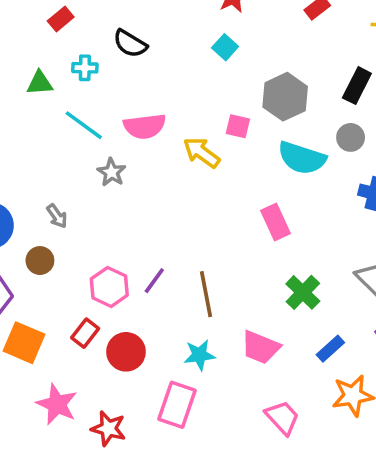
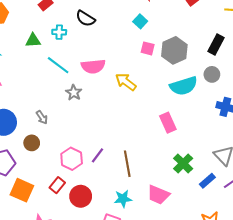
pink square: (238, 126) -> (148, 48), moved
cyan semicircle: (302, 158) -> (184, 86), turned -36
blue rectangle: (330, 349) -> (207, 181), moved

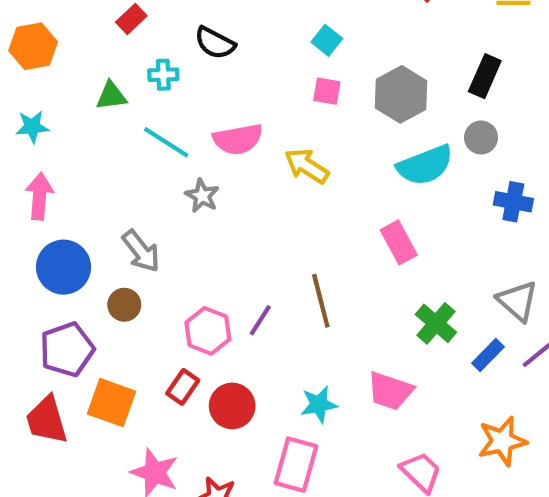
pink square: (148, 48) -> (327, 91), moved
gray arrow: (42, 117) -> (141, 251), size x1.5
brown line: (127, 164) -> (321, 301), moved

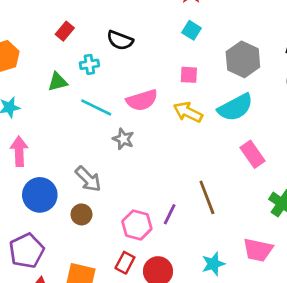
pink square: (327, 91) -> (189, 75), moved
cyan semicircle: (425, 165) -> (235, 107), moved
purple pentagon: (67, 349) -> (27, 251), moved

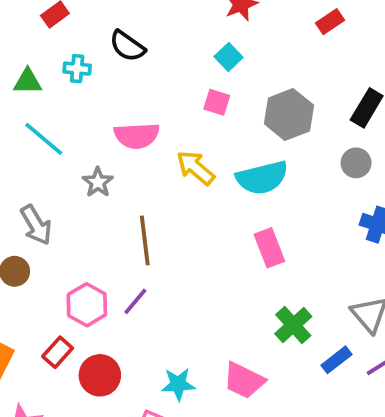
pink square: (189, 75) -> (217, 102), moved
cyan line: (96, 107) -> (44, 139), moved
brown line: (207, 197) -> (145, 240), moved

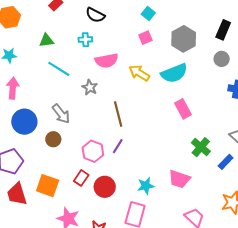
cyan cross: (77, 69) -> (85, 40), moved
pink square: (217, 102) -> (145, 38), turned -32

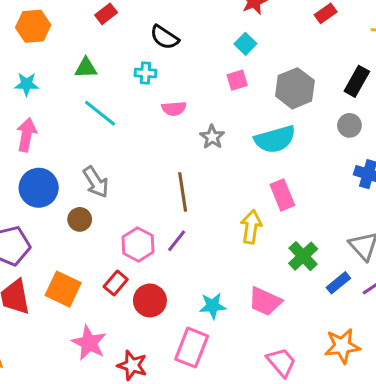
pink semicircle: (107, 61) -> (174, 109), size x0.7
yellow arrow: (139, 73) -> (251, 227), moved, turned 60
gray star: (90, 87) -> (212, 137), moved

